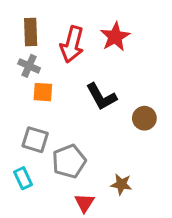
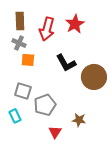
brown circle: (144, 118) -> (94, 77), size x1.6

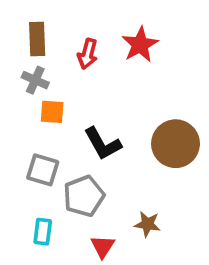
red arrow: (47, 29) -> (88, 54), size x0.7
black L-shape: (66, 63) -> (103, 144), moved
cyan rectangle: (15, 116) -> (43, 232), moved, turned 32

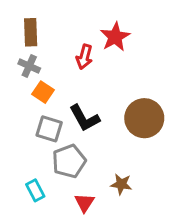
red arrow: (88, 54) -> (84, 57), moved
orange square: (52, 112) -> (43, 92), turned 30
gray square: (43, 170) -> (49, 129), moved
cyan rectangle: (43, 232) -> (35, 190), turned -35

